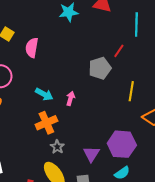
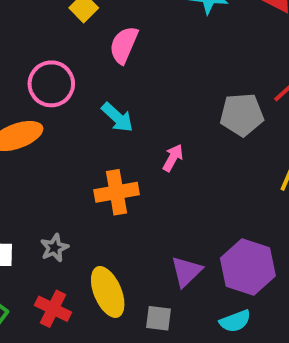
cyan arrow: (44, 94) -> (117, 117), moved
gray star: (57, 147) -> (54, 248), moved

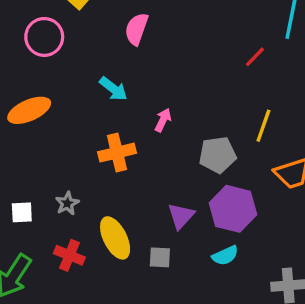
pink semicircle: (124, 45) -> (137, 29), moved
pink circle: (51, 84) -> (44, 37), moved
gray pentagon: (242, 115) -> (217, 155), moved

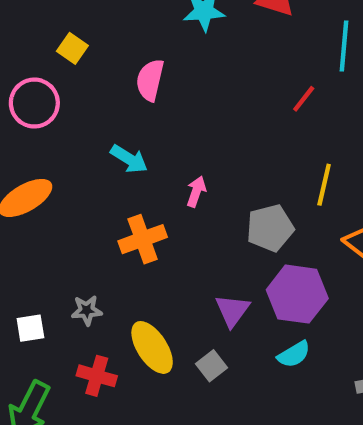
gray star: (67, 203) -> (87, 310), turned 30
gray square: (160, 257) -> (211, 366), turned -35

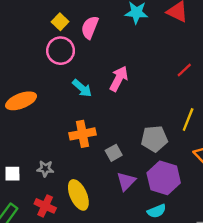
pink semicircle: (150, 80) -> (90, 27), moved
pink circle: (34, 103) -> (61, 51), moved
pink arrow: (196, 192) -> (119, 79), moved, size x1.5
gray square: (211, 366) -> (114, 153), moved

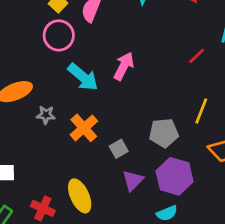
cyan arrow: (82, 88) -> (83, 77), size x1.4
orange cross: (83, 134) -> (84, 128), turned -30
gray star: (45, 169) -> (46, 115), moved

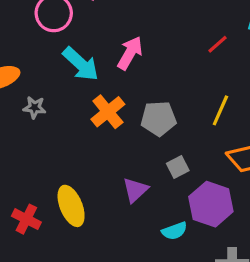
orange cross: (84, 128) -> (108, 112), moved
gray pentagon: (164, 133) -> (159, 118), moved
gray square: (119, 149) -> (178, 167), moved
purple hexagon: (175, 176) -> (211, 204), moved

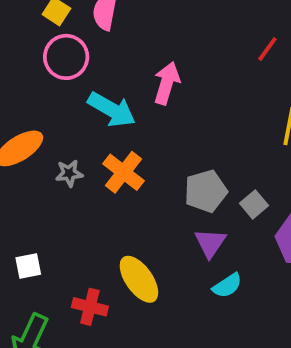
orange cross: (108, 112) -> (123, 172), moved
gray pentagon: (159, 118) -> (206, 191), moved
cyan semicircle: (174, 231) -> (227, 286), moved

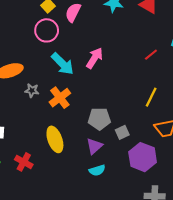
yellow ellipse: (139, 279) -> (55, 139), moved

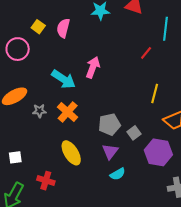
pink circle: (47, 30) -> (18, 49), moved

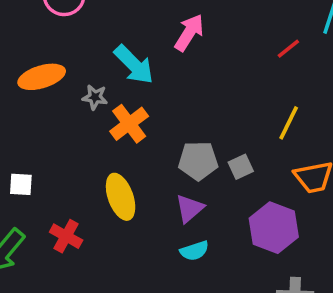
pink arrow: (93, 67) -> (189, 33), moved
gray star: (39, 111) -> (95, 97), moved
gray square: (134, 133) -> (241, 167), moved

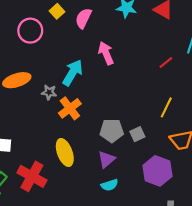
pink arrow: (189, 33) -> (106, 53), turned -55
cyan arrow: (134, 65) -> (73, 73), turned -104
red cross: (66, 236) -> (32, 176), size x1.5

